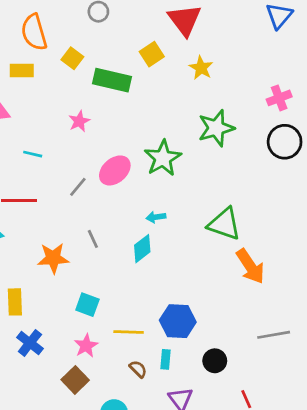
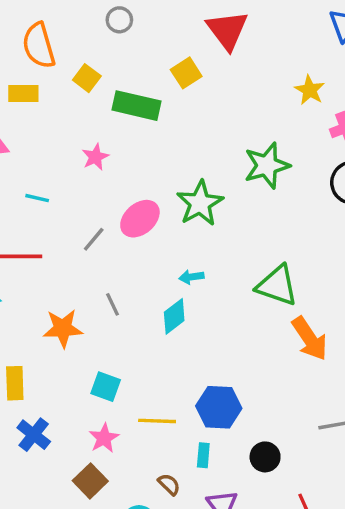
yellow star: (201, 68) -> (310, 90), moved
brown semicircle: (138, 369) -> (169, 484), moved

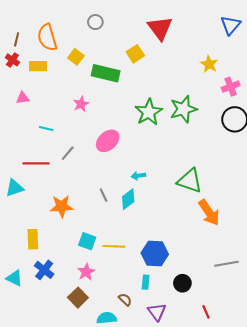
green star: (200, 203) -> (149, 112), moved
gray line: (94, 239) -> (68, 153), moved
gray line: (113, 304) -> (104, 195), moved
yellow line: (157, 421) -> (114, 246), moved

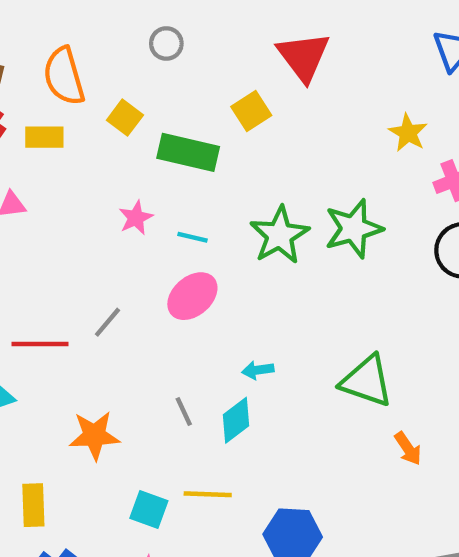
cyan line: (46, 129) -> (192, 237), moved
orange arrow: (209, 213) -> (408, 449), size x0.6
yellow line: (114, 246) -> (208, 494), moved

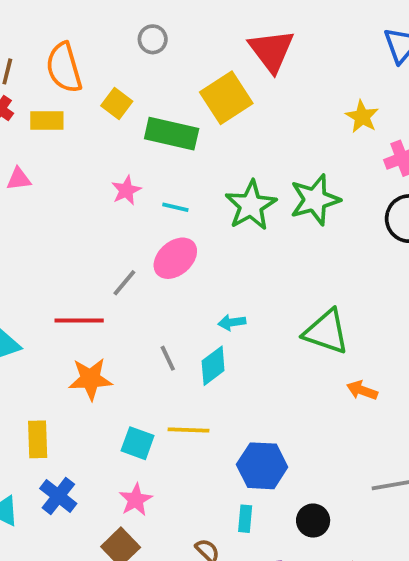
yellow square: (251, 111) -> (226, 98), size x1.5
gray line: (108, 322) -> (124, 283), moved
red line: (40, 344) -> (79, 320), moved
orange arrow: (408, 449) -> (362, 390), turned 144

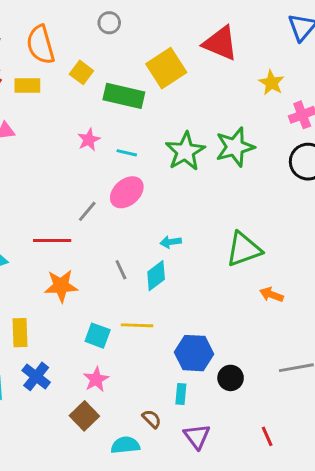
red triangle: (272, 51) -> (220, 43), moved, turned -30
green triangle: (326, 332) -> (244, 249), turned -39
black circle: (313, 521) -> (231, 378), moved

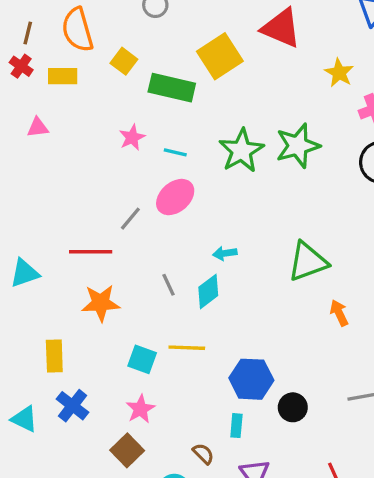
orange arrow: (271, 295) -> (339, 313), turned 45

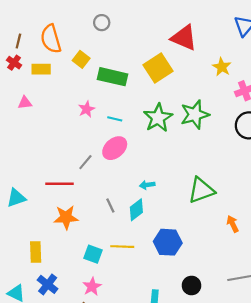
yellow square: (220, 56) -> (158, 68), moved
orange arrow: (339, 313) -> (233, 224), moved
blue hexagon: (251, 379) -> (168, 242), moved

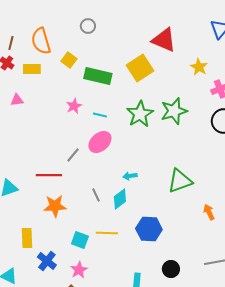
blue cross: (48, 284) -> (47, 261), moved

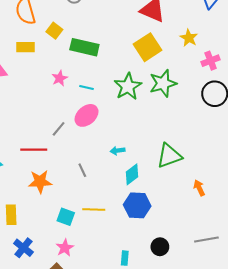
yellow square: (140, 68) -> (147, 47), moved
yellow rectangle: (32, 69) -> (26, 47), moved
cyan diamond: (120, 199) -> (132, 174), moved
blue cross: (47, 261) -> (23, 248), moved

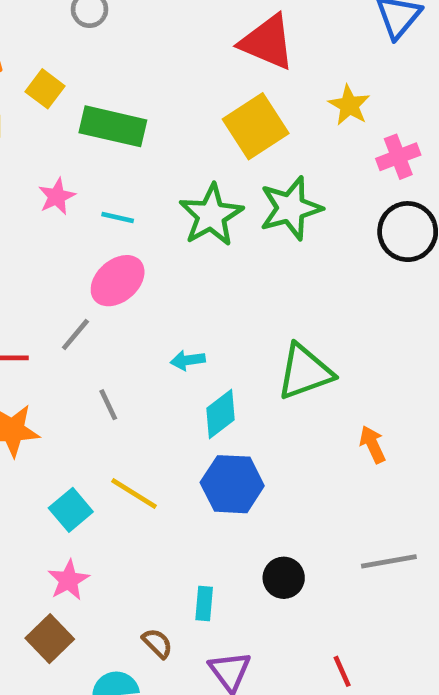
gray line: (59, 129) -> (75, 334), moved
yellow line: (94, 210) -> (134, 494), turned 30
cyan square: (66, 217) -> (71, 510), turned 30

